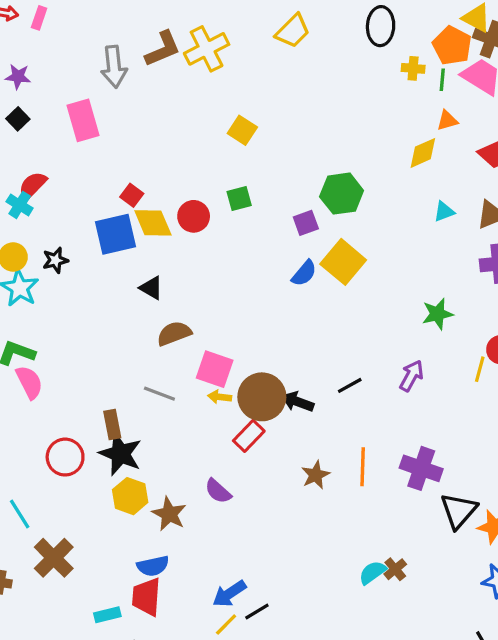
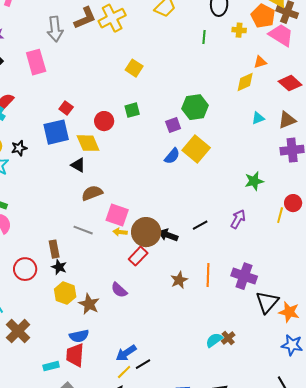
green line: (442, 80) -> (204, 37), moved
yellow diamond: (153, 223) -> (88, 143), moved
black star: (120, 454) -> (59, 267), size x0.6

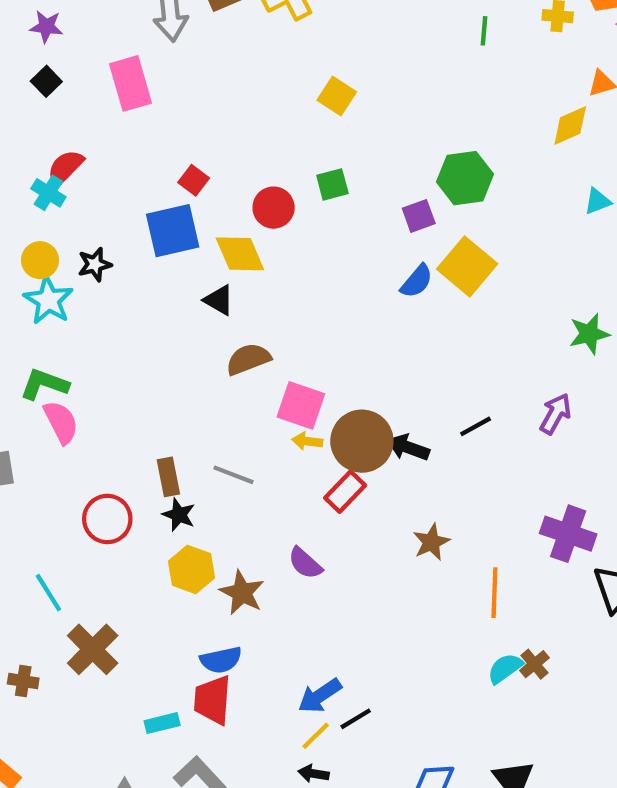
gray line: (83, 230) -> (234, 475), moved
orange line: (208, 275) -> (494, 593), moved

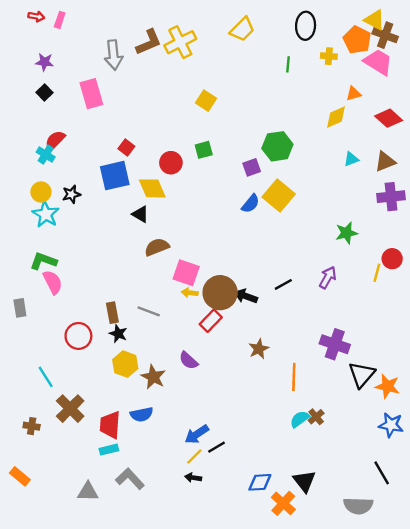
red trapezoid: (213, 700) -> (110, 425), moved

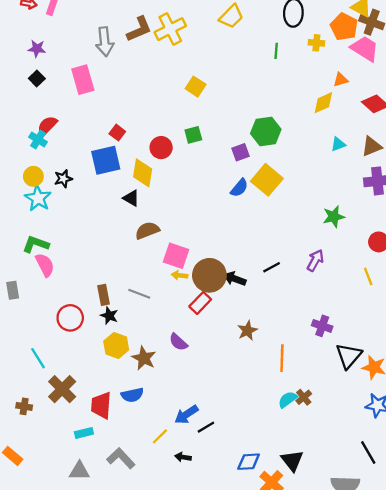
yellow diamond: (152, 188) -> (143, 173), turned 32
yellow line: (377, 273) -> (368, 276), moved, turned -36
purple cross: (335, 344) -> (322, 326), size x0.7
cyan rectangle: (109, 450) -> (84, 433), moved
yellow line: (194, 457) -> (160, 436), moved

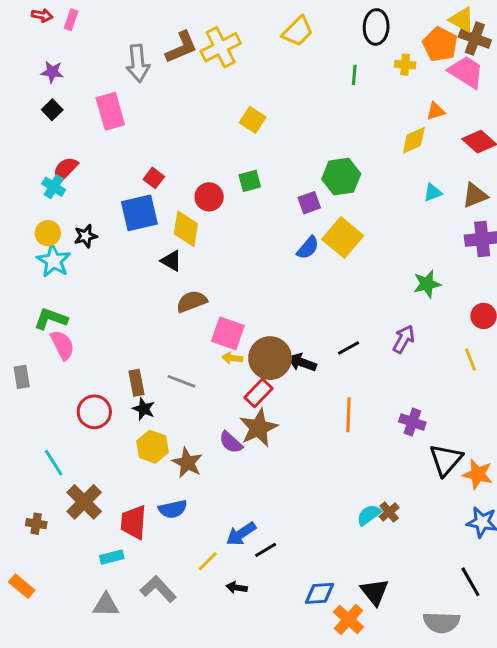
brown star: (247, 331) -> (258, 428), moved, size x1.5
orange line: (282, 358) -> (348, 415), moved

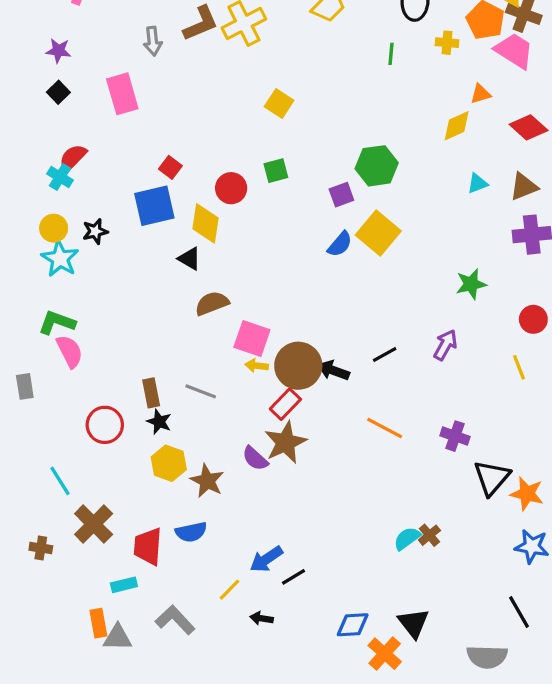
gray arrow: (138, 63) -> (153, 41), size x0.7
orange line: (348, 415) -> (385, 428), turned -64
orange rectangle: (22, 586) -> (98, 623), moved, turned 40

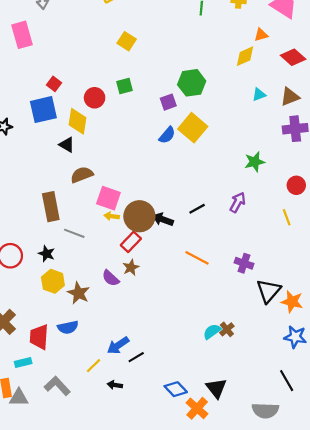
brown rectangle: (151, 393) -> (51, 207), moved, size x1.5
brown star: (285, 442) -> (131, 267), size x0.6
blue diamond: (353, 625) -> (176, 389), turned 50

